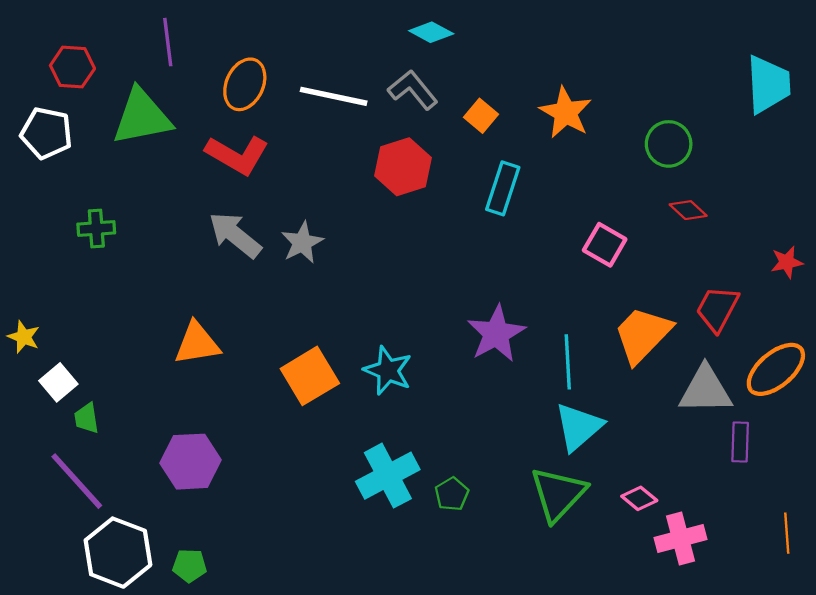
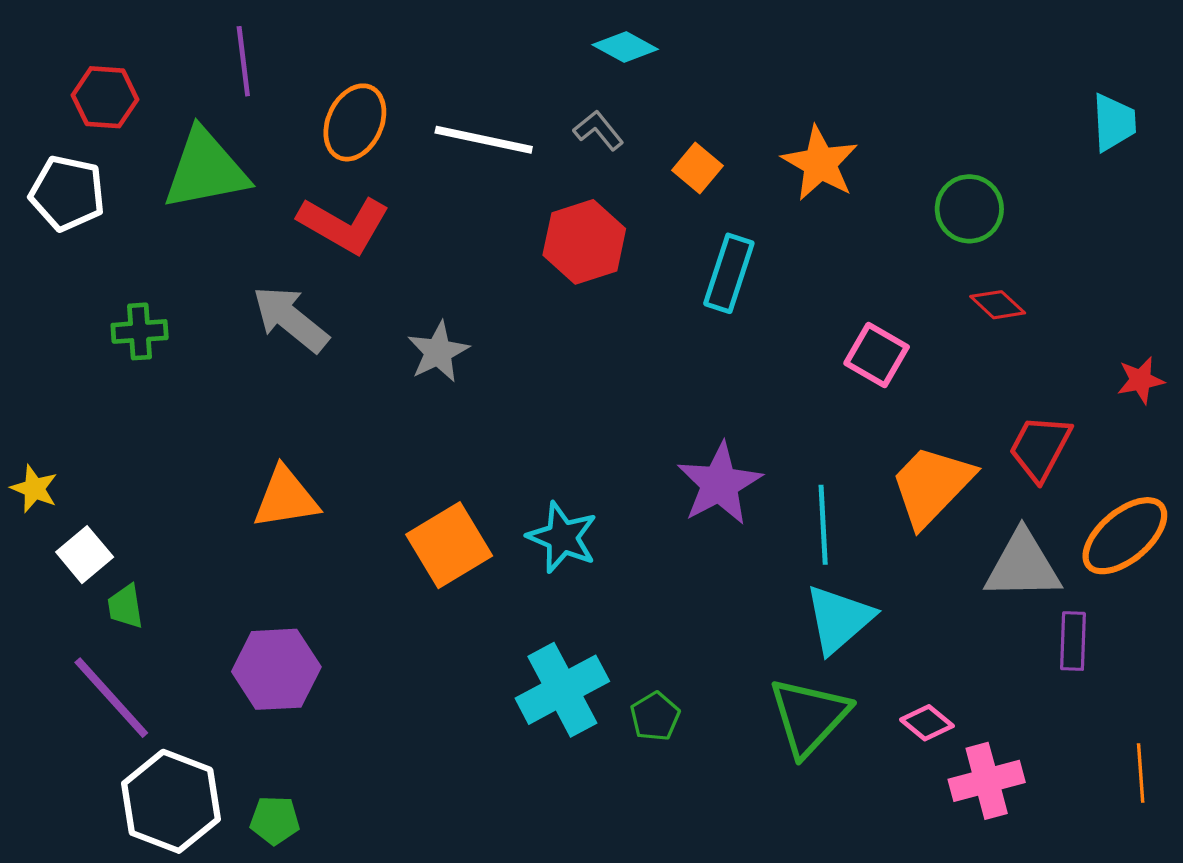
cyan trapezoid: (768, 84) -> (1114, 122), size x0.7
gray L-shape: (413, 90) -> (598, 130), size x0.7
gray arrow: (235, 235) -> (290, 319), moved

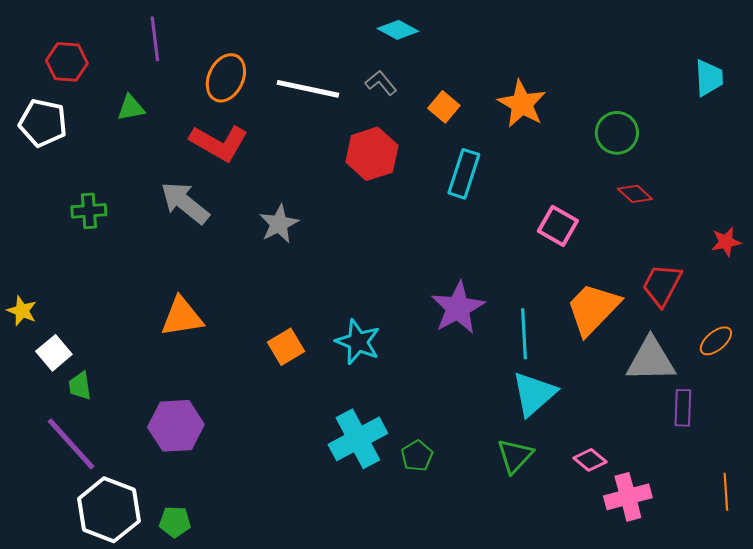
green triangle: (206, 170) -> (131, 108), size x0.5
orange ellipse: (1125, 536) -> (716, 341), size x0.6
orange square: (449, 545) -> (286, 347), size x0.7
green triangle: (809, 716) -> (515, 456), size x0.7

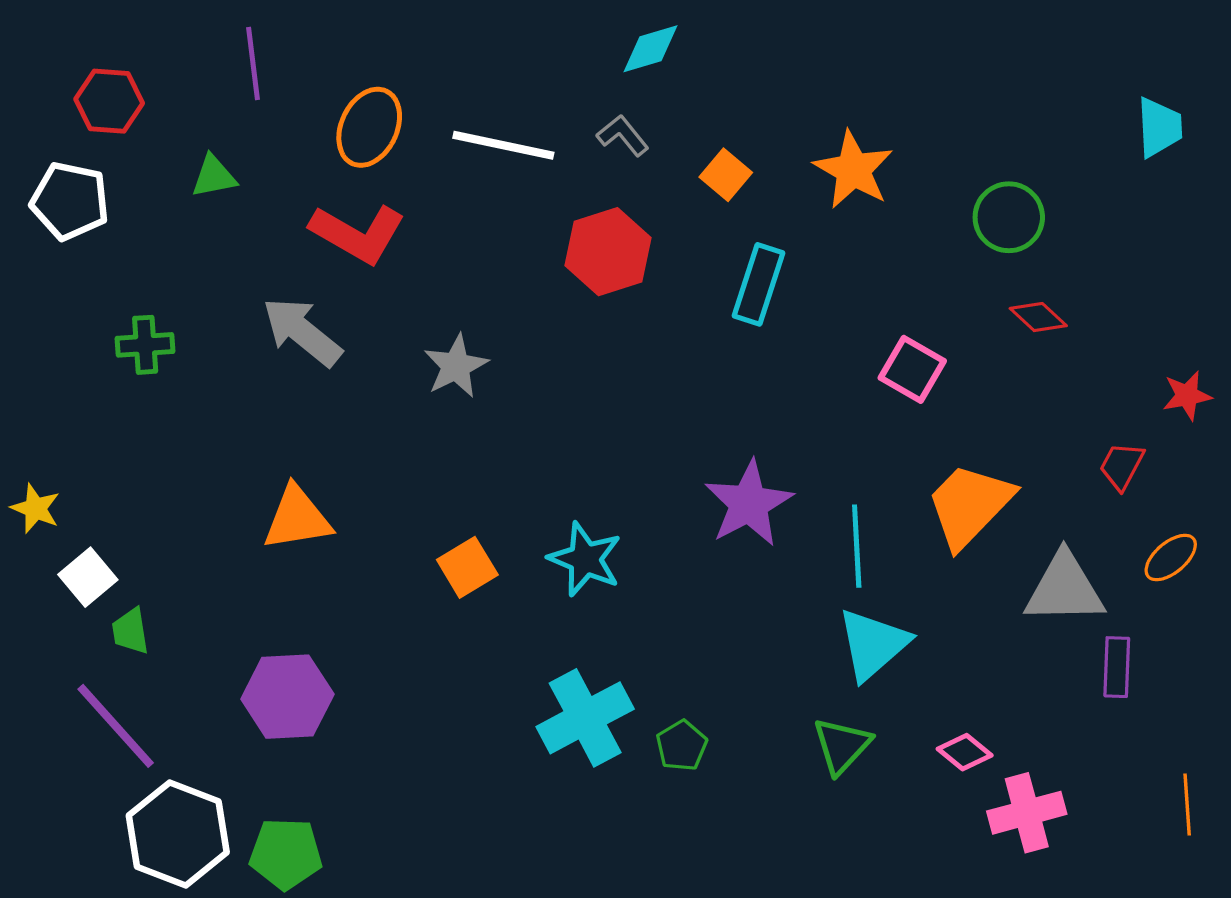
cyan diamond: (398, 30) -> (651, 49), turned -45
red trapezoid: (662, 285) -> (1122, 466), moved, size x0.7
green pentagon: (175, 522) -> (286, 854), size x1.4

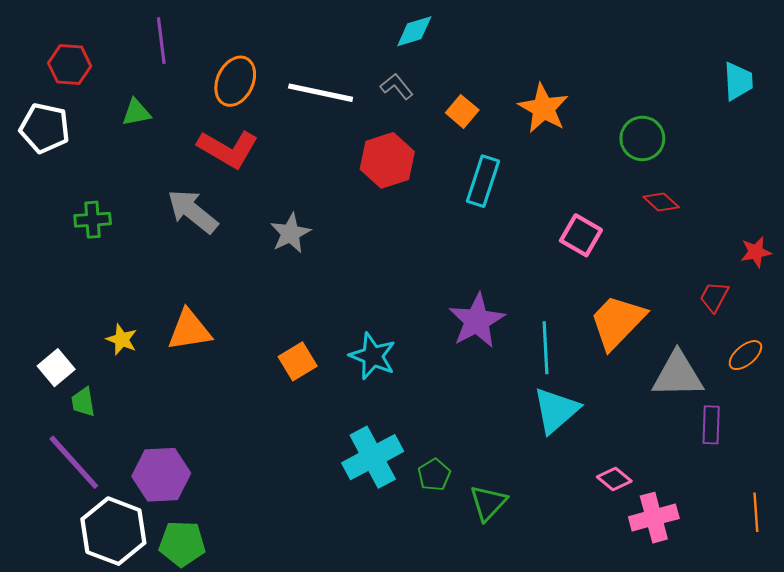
yellow star: (35, 508) -> (122, 339), moved
purple hexagon: (287, 697) -> (161, 475), moved
green triangle: (842, 746) -> (488, 503), moved

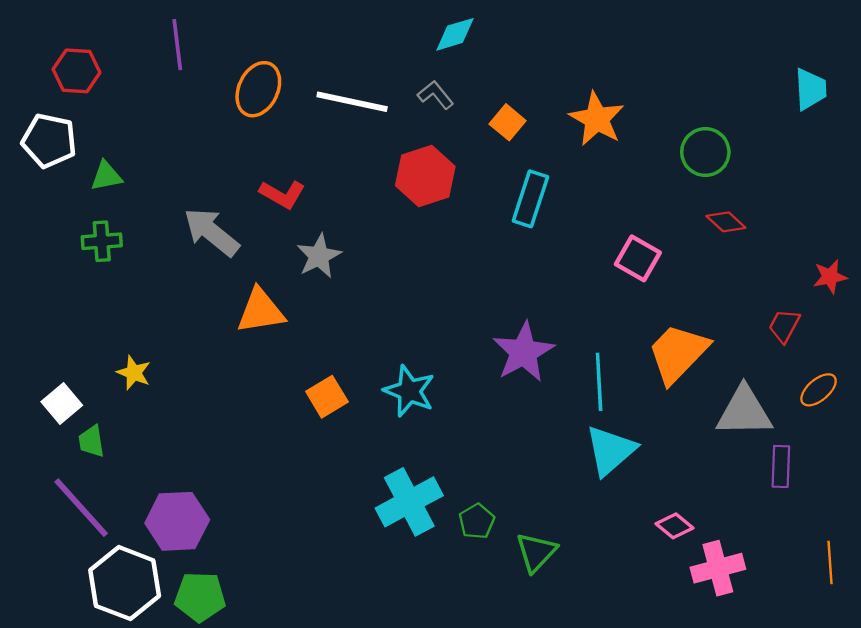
green triangle: (136, 112) -> (106, 176), moved
red L-shape: (228, 149) -> (282, 194), moved, size x0.7
orange triangle: (189, 330) -> (261, 311), moved

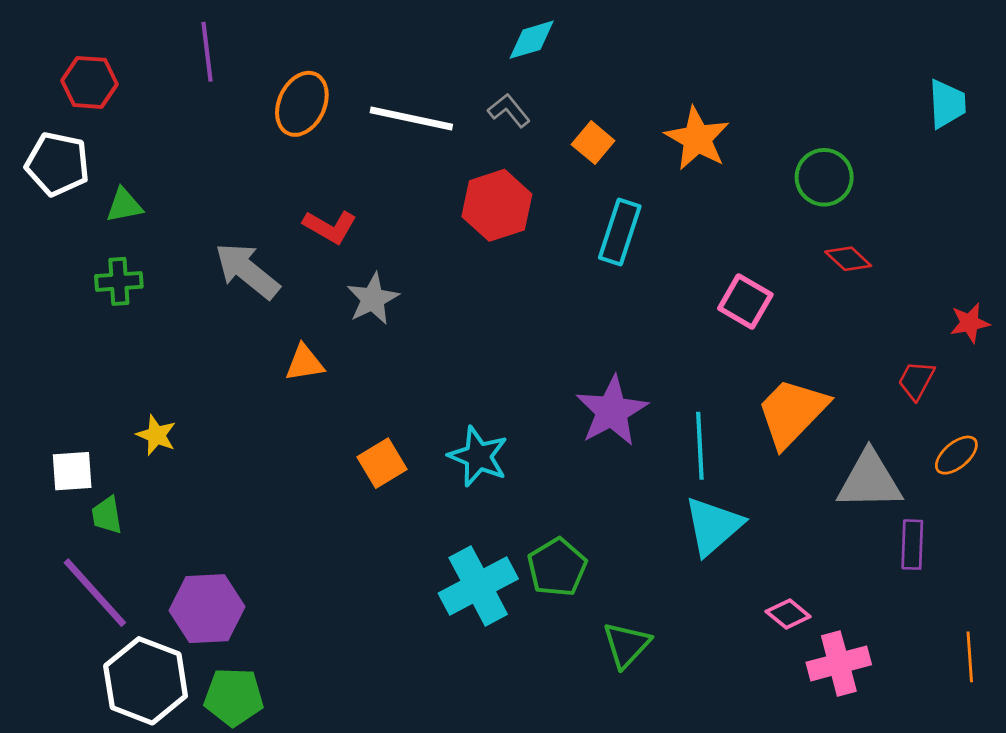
orange triangle: (261, 311) -> (305, 363), size x0.7
white square: (62, 404) -> (72, 471), turned 36
green pentagon: (477, 521) -> (557, 567), moved, size x1.4

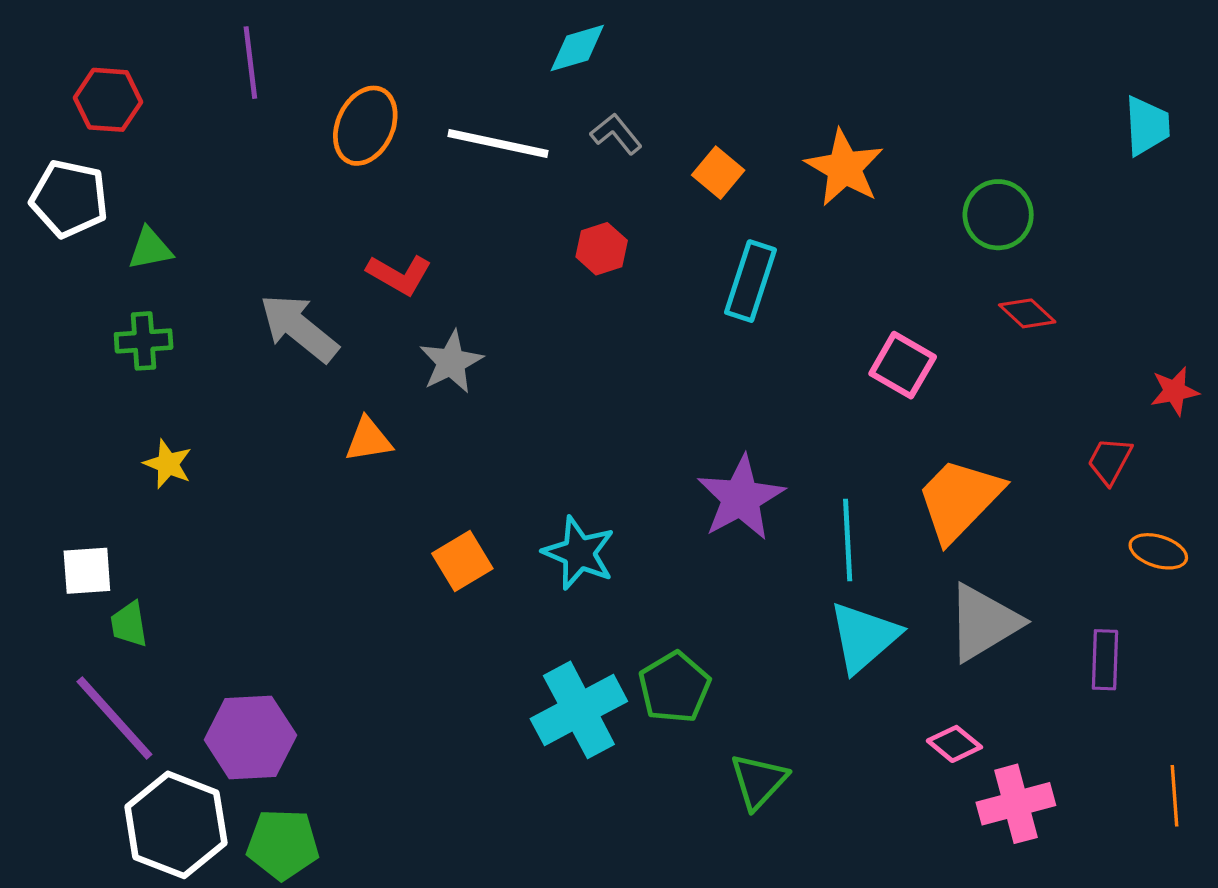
cyan diamond: (532, 40) -> (577, 48), moved
red hexagon: (497, 205) -> (602, 249), size x0.6
yellow star: (156, 435) -> (168, 464), moved
orange ellipse: (956, 455) -> (1158, 551), turned 57
gray triangle: (870, 480) -> (984, 623), moved, turned -30

